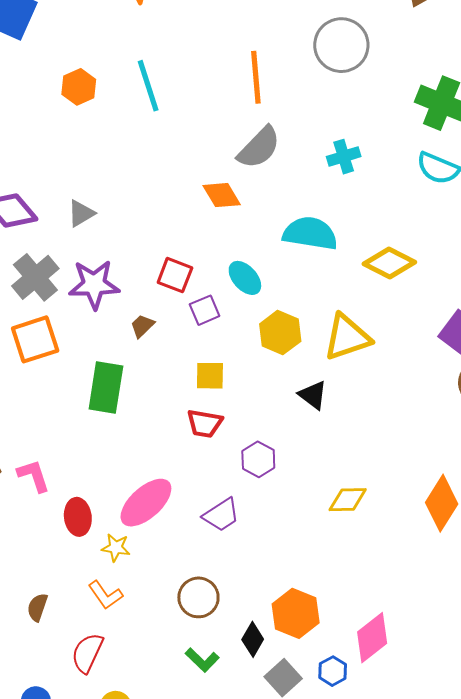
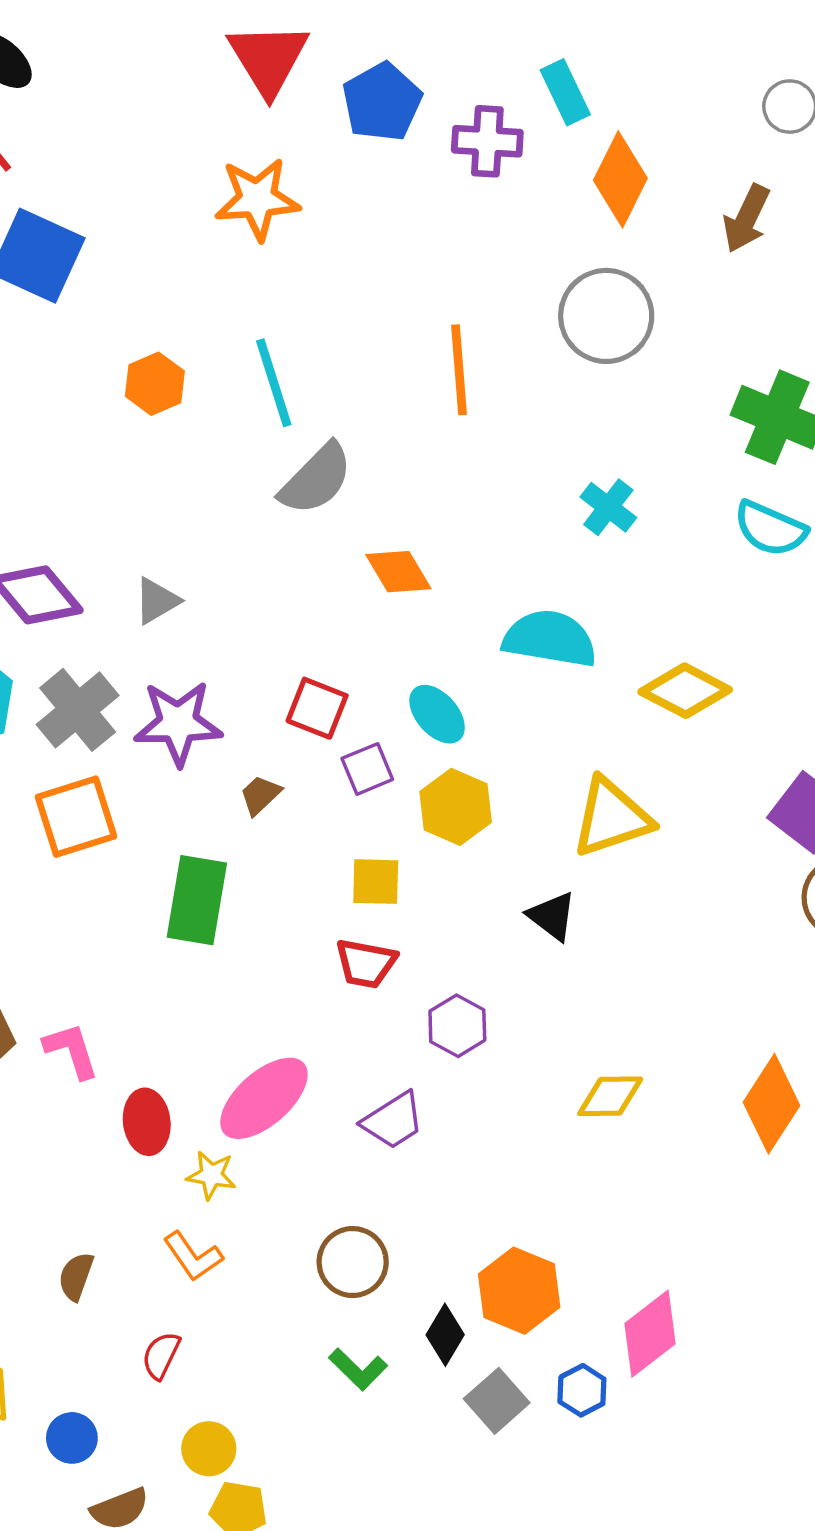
gray semicircle: (259, 148) -> (316, 479), moved
cyan cross: (344, 157) -> (608, 507), turned -36
yellow hexagon: (280, 333) -> (456, 807), moved
red semicircle: (87, 653) -> (161, 1355), size x0.7

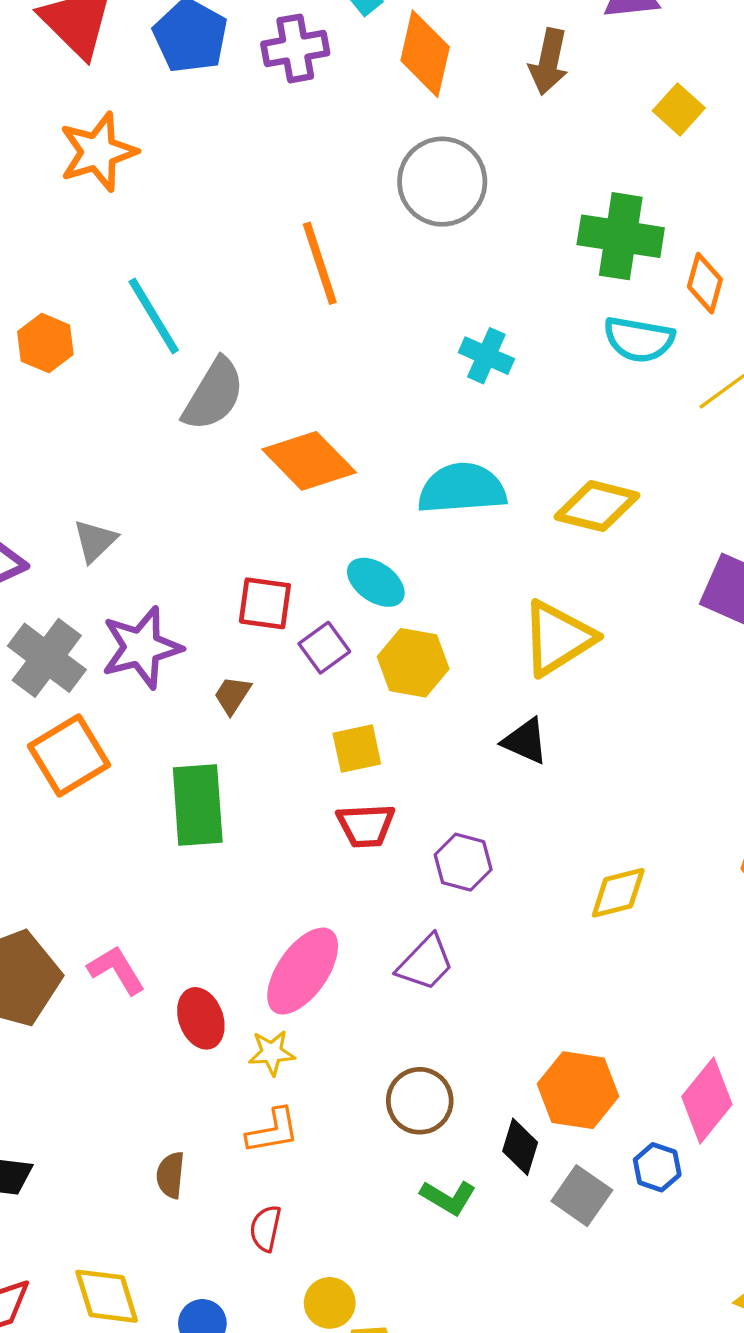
orange diamond: (398, 572) -> (309, 461), size x1.4
orange L-shape: (193, 1256) -> (273, 1131), turned -52

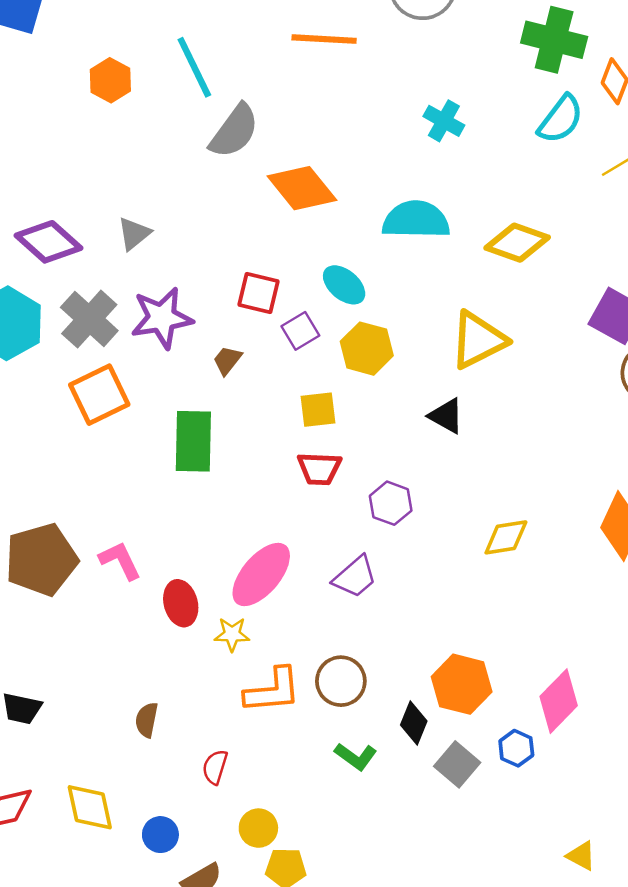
orange line: (320, 263) -> (324, 39), turned -74
cyan semicircle: (639, 339) -> (561, 119), turned -68
orange L-shape: (273, 1131) -> (273, 691), moved, size x1.4

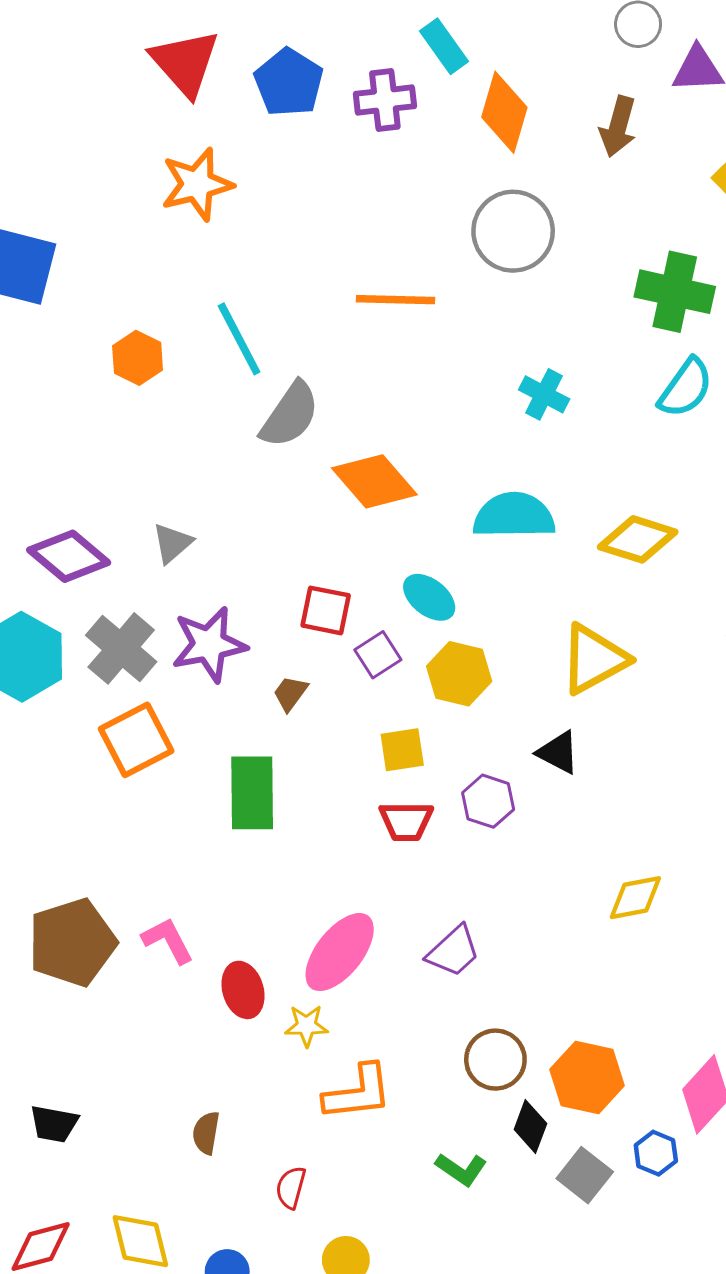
purple hexagon: (391, 503) -> (488, 801), moved
brown circle: (341, 681) -> (495, 1060), moved

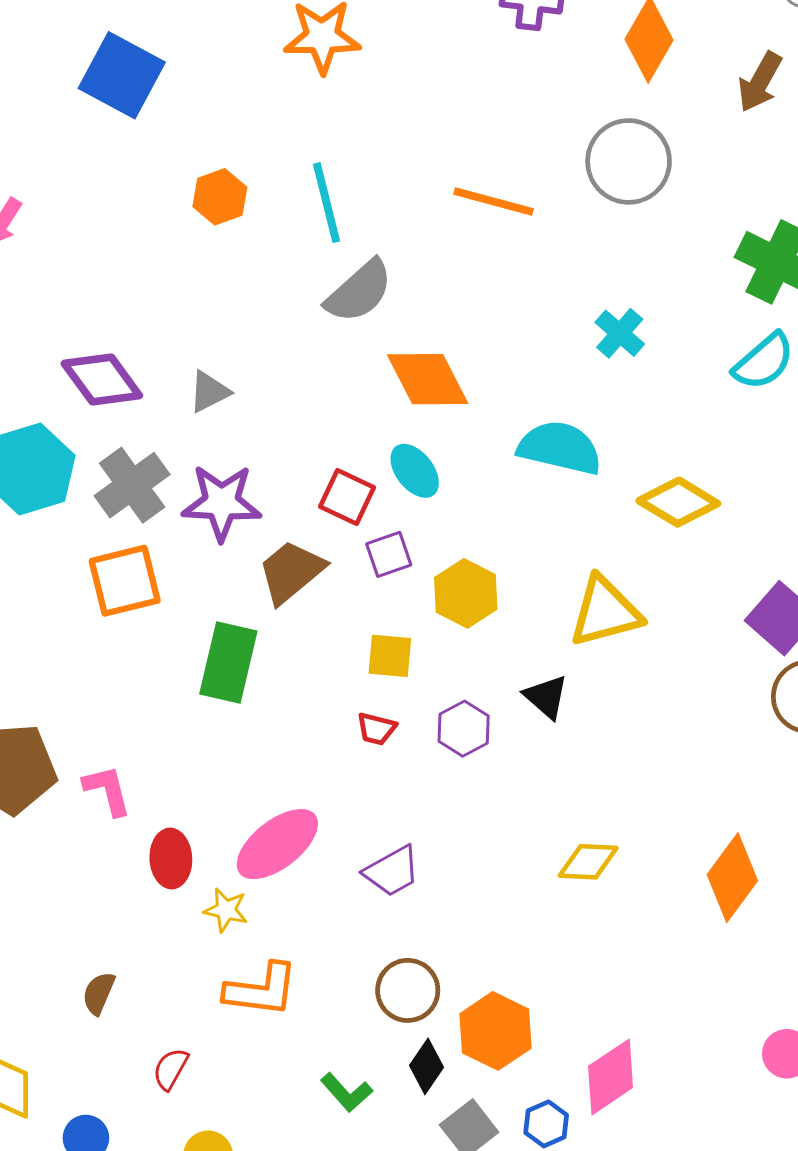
cyan ellipse: (429, 597) -> (415, 471), moved
brown trapezoid: (290, 693) -> (291, 572), size x1.8
red trapezoid: (406, 821) -> (376, 729), size x0.7

